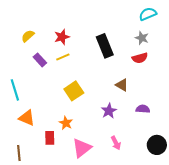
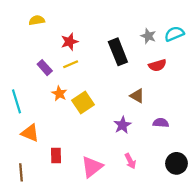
cyan semicircle: (148, 14) -> (174, 34), moved
yellow semicircle: (28, 36) -> (37, 20), moved, turned 32
gray star: (142, 38) -> (148, 36), moved
orange star: (66, 123) -> (59, 94), moved

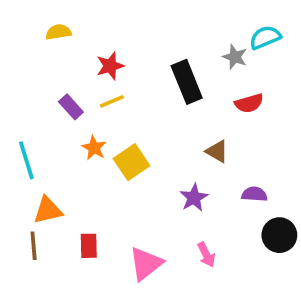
cyan semicircle: (174, 34) -> (265, 37), moved
orange triangle: (30, 133) -> (48, 210), turned -36
black circle: (177, 163) -> (279, 235), moved
brown line: (21, 172) -> (34, 246), moved

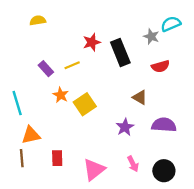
red star: (110, 66) -> (92, 42), moved
purple semicircle: (254, 194) -> (164, 125), size x1.5
black circle: (279, 235) -> (164, 171), moved

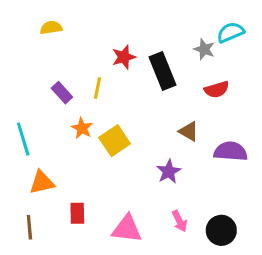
yellow line: (72, 65) -> (97, 88), turned -56
purple semicircle: (164, 125) -> (231, 151), moved
brown line: (22, 158) -> (29, 227), moved
pink triangle: (94, 170) -> (127, 229), turned 45

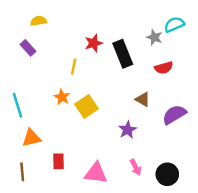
purple rectangle: (62, 93) -> (28, 48), moved
purple semicircle: (231, 151) -> (174, 115), turned -35

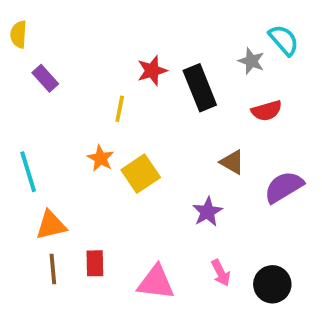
yellow semicircle: (39, 21) -> (19, 34), moved, turned -77
cyan semicircle: (174, 24) -> (284, 40), turned 72
brown line: (22, 172) -> (53, 269), moved

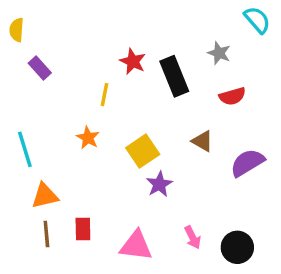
cyan semicircle: (284, 40) -> (257, 20), moved
red star: (152, 71) -> (133, 61), turned -30
yellow square: (141, 174) -> (143, 151), moved
purple star: (207, 212) -> (159, 184), moved

